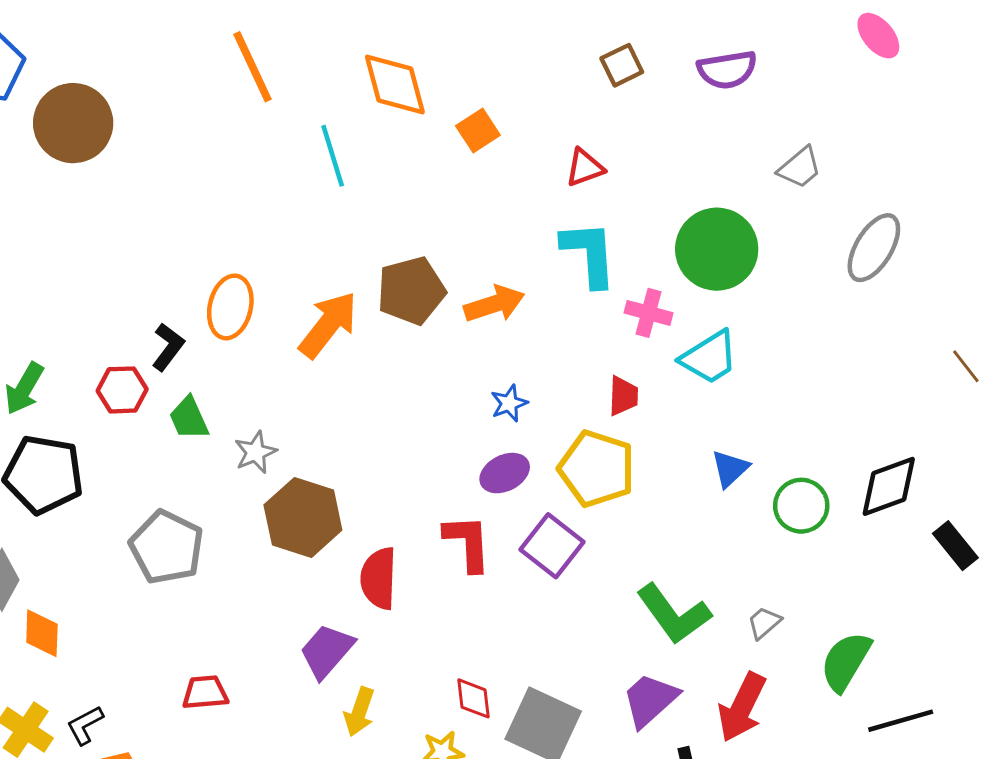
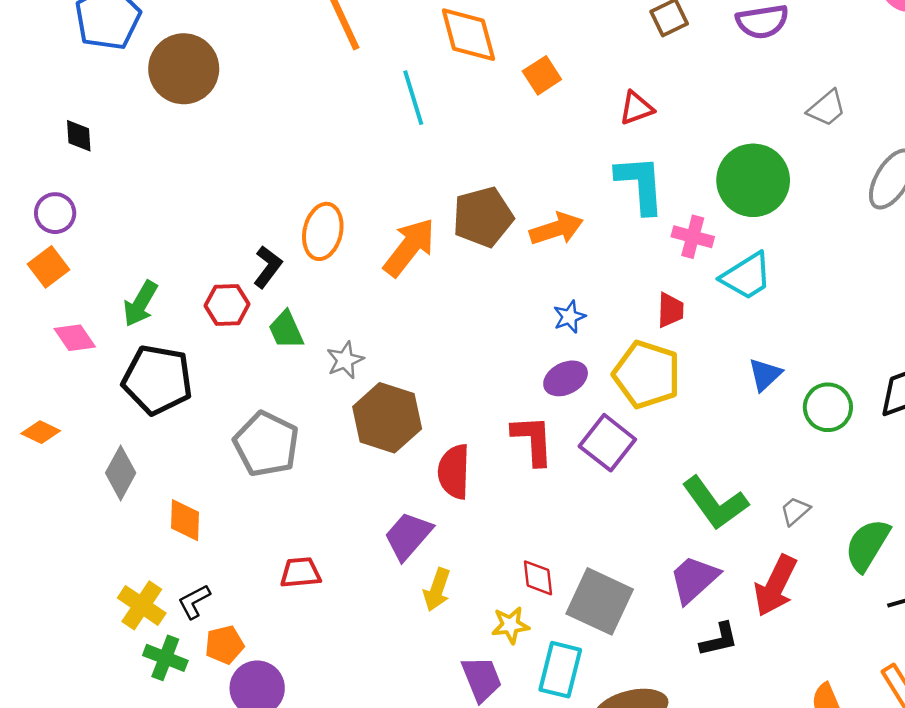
orange diamond: (42, 633) -> (185, 520), moved

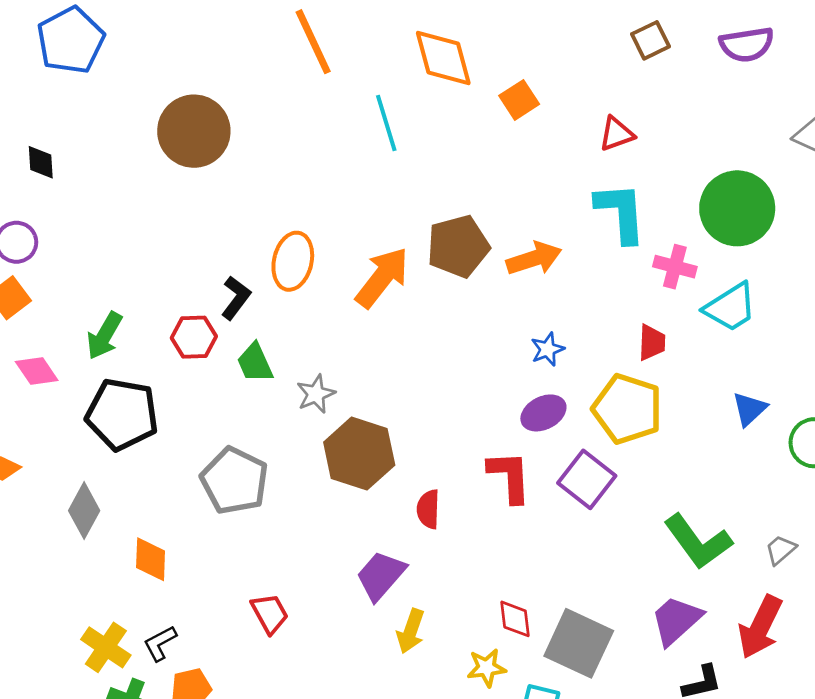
brown circle: (184, 69) -> (194, 131), moved
red semicircle: (454, 472) -> (428, 509), size x0.7
red trapezoid: (300, 573) -> (270, 613), turned 66

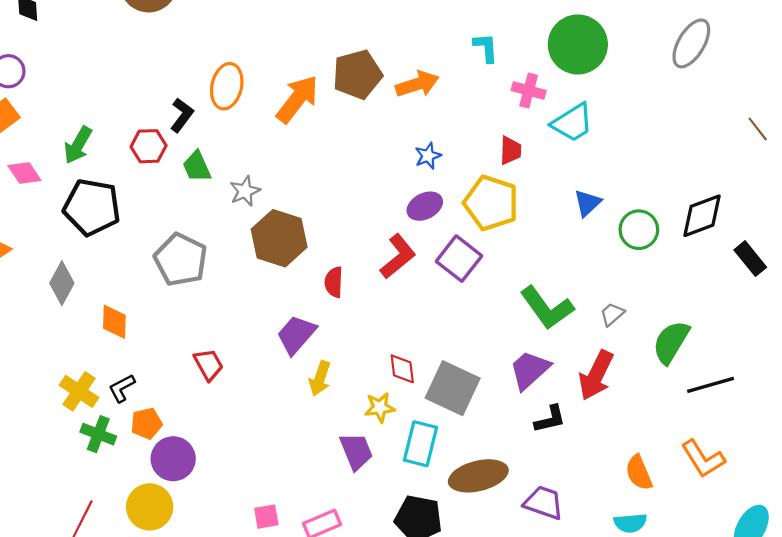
cyan L-shape: (621, 212) -> (486, 48), size x0.6
red L-shape: (510, 477) -> (398, 256), turned 54

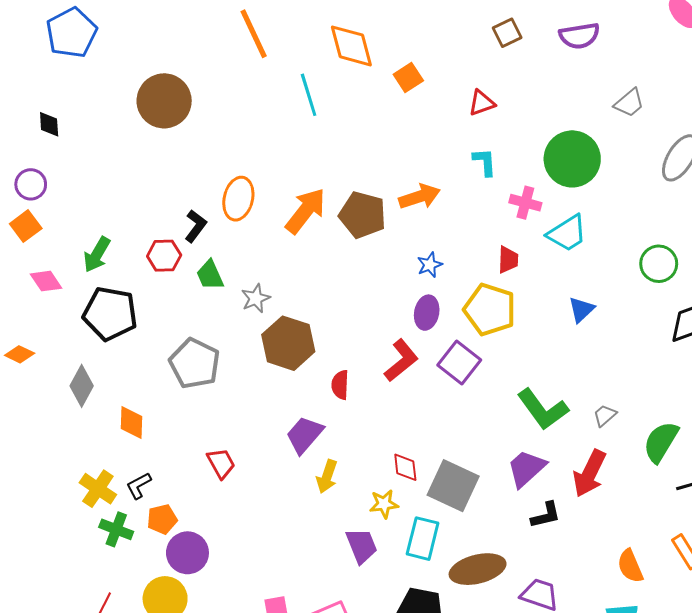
brown pentagon: (357, 74) -> (363, 215), moved, turned 30
purple ellipse: (425, 206) -> (427, 313), turned -52
green circle: (639, 230) -> (659, 264), moved

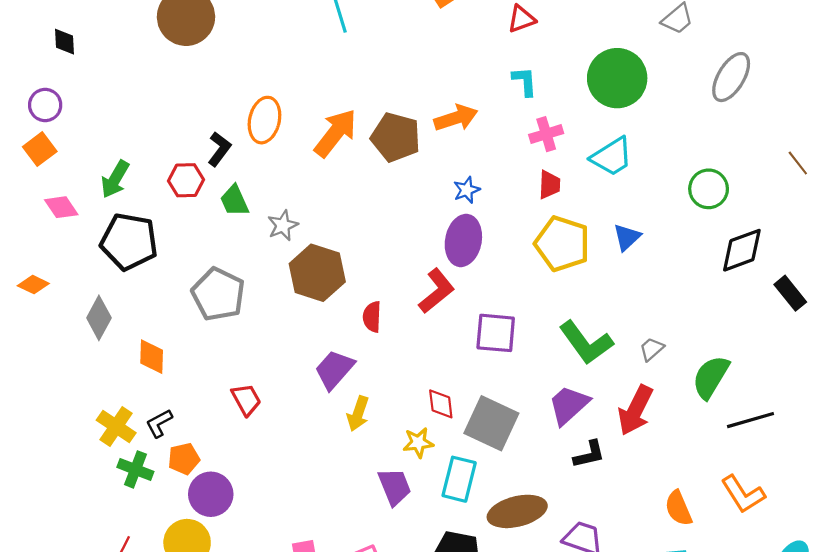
pink cross: (525, 203) -> (546, 134), moved, turned -32
yellow pentagon: (490, 310) -> (562, 244), moved
purple ellipse: (427, 313) -> (463, 240), size x1.4
purple square: (459, 362) -> (496, 333), moved, turned -33

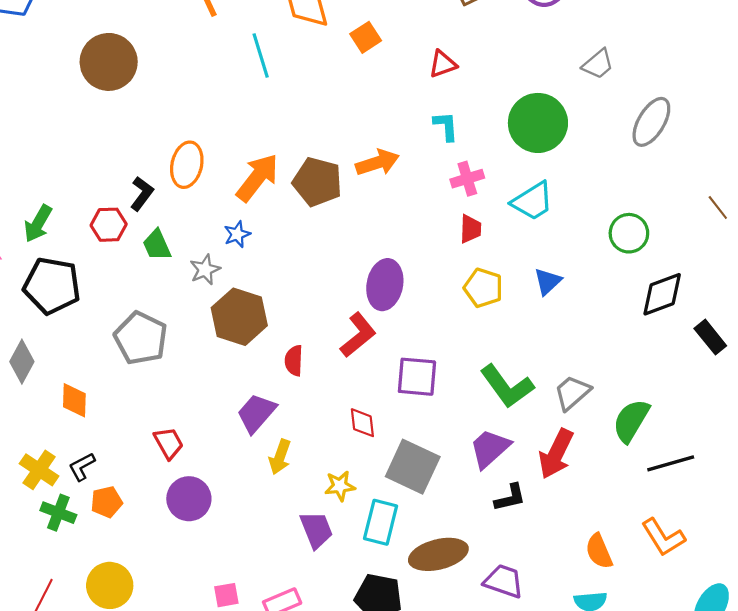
blue star: (467, 190) -> (237, 234), moved
yellow pentagon: (562, 244) -> (483, 288), size x0.7
gray trapezoid: (652, 349) -> (572, 393), size x1.5
red diamond: (441, 404) -> (362, 423), moved
purple circle: (211, 494) -> (189, 499), moved

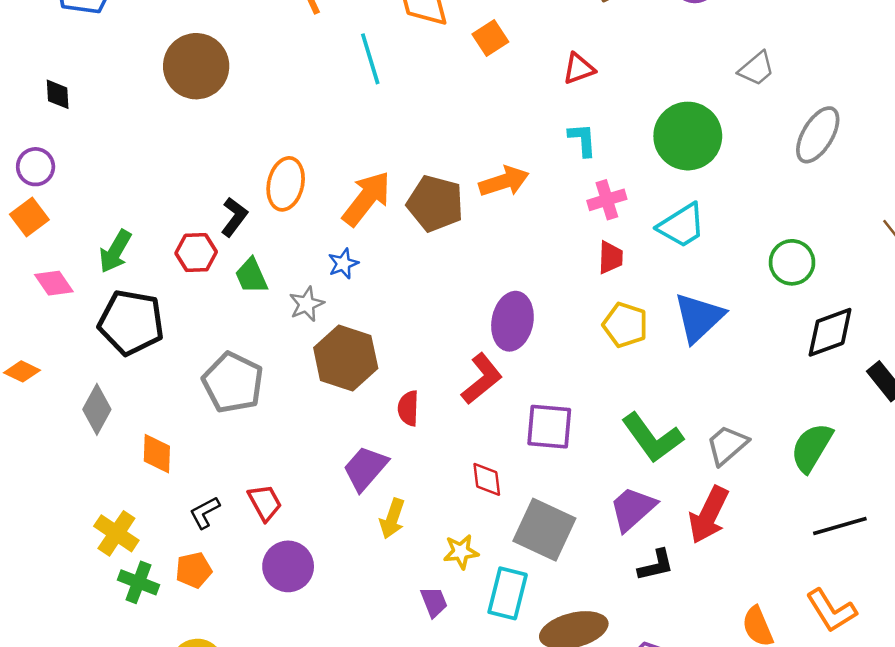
blue triangle: (548, 281) -> (699, 318), size x1.6
green semicircle: (631, 421) -> (812, 447), moved
black L-shape: (82, 467) -> (205, 512), moved
purple trapezoid: (316, 530) -> (434, 602), size x0.7

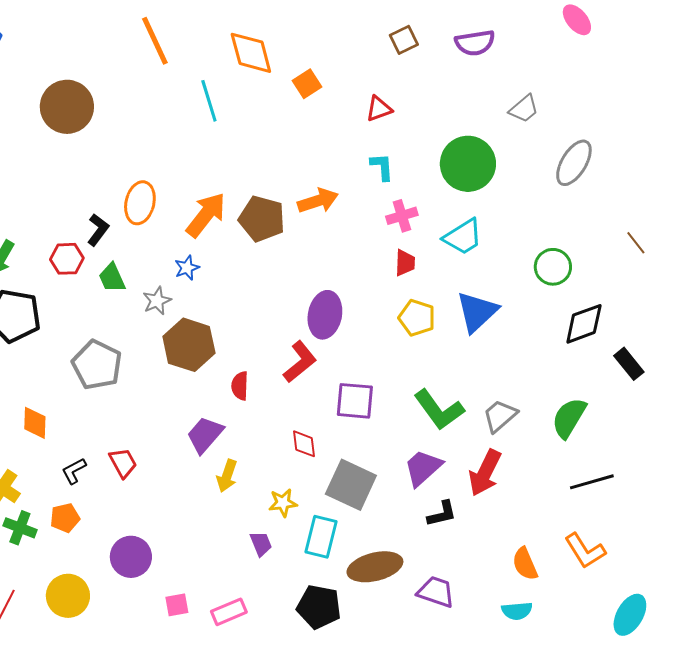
purple circle: (288, 566) -> (131, 557), moved

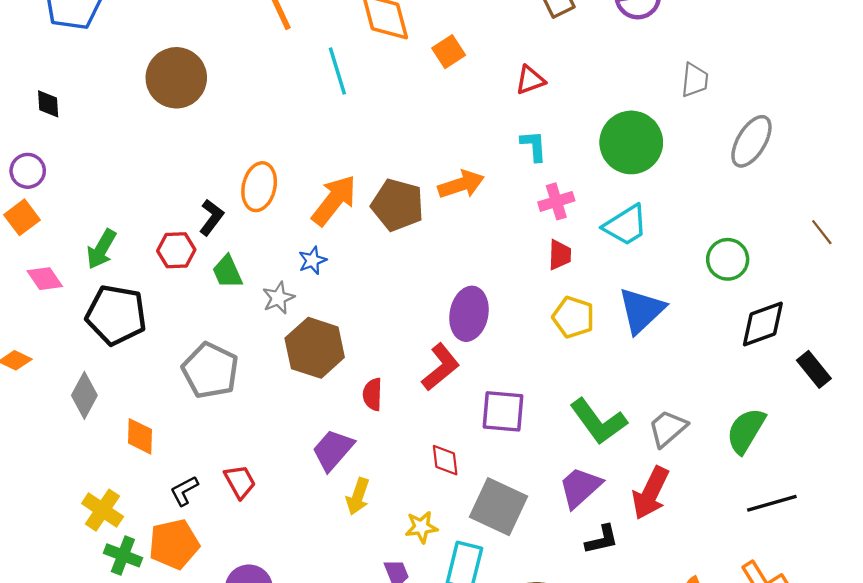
gray trapezoid: (524, 109) -> (695, 80), turned -44
orange pentagon: (65, 518) -> (174, 544), size x1.5

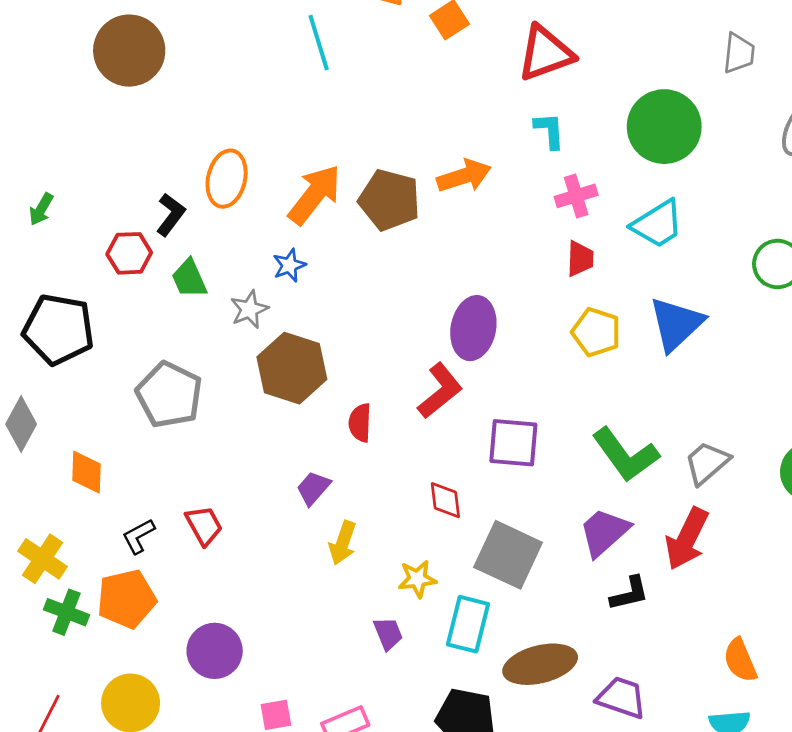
red triangle: (530, 80) -> (545, 53), size x1.6
green arrow: (101, 249) -> (41, 209), moved, size x0.7
purple trapezoid: (333, 450) -> (313, 488), size x0.7

